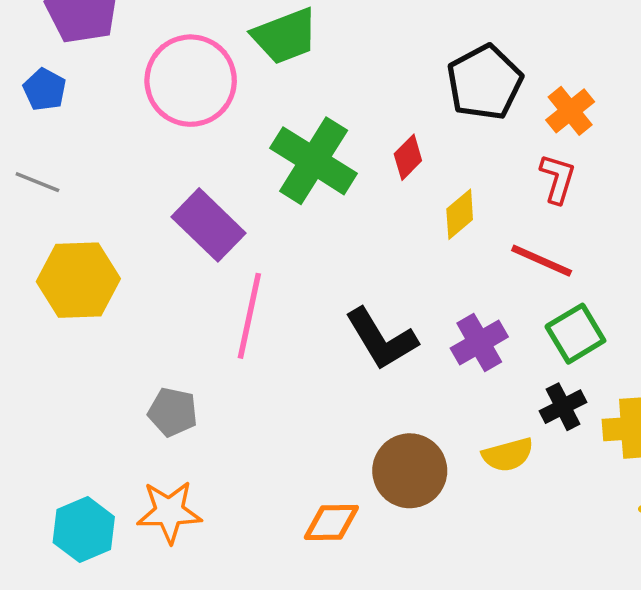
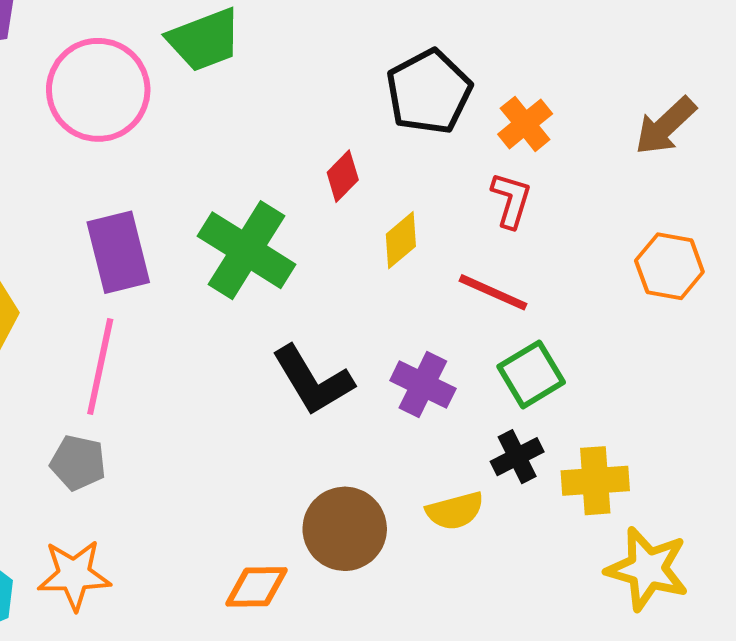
green cross: (314, 161) -> (246, 250), moved
purple rectangle: (208, 225) -> (118, 252), turned 32
pink line: (249, 316) -> (100, 366), moved
purple cross: (479, 343) -> (423, 384), turned -34

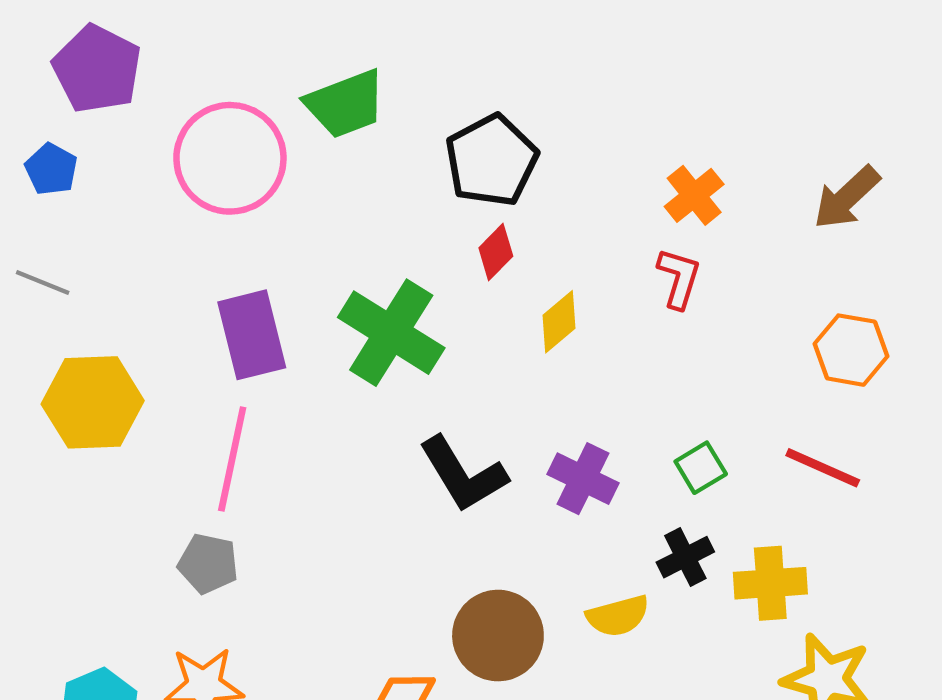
black pentagon: (429, 92) -> (491, 160), moved
red line: (493, 292) -> (823, 468), moved
green square: (531, 374) -> (701, 468), size x0.7

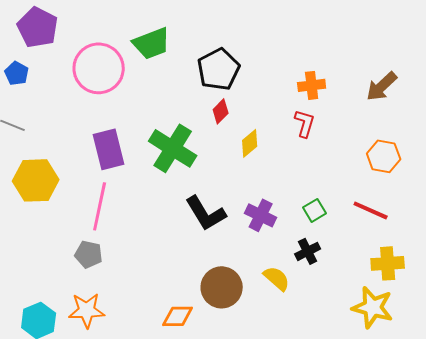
orange cross: (694, 195) -> (312, 85), turned 32
yellow cross: (770, 583) -> (388, 263), moved
yellow semicircle: (618, 616) -> (277, 278), turned -124

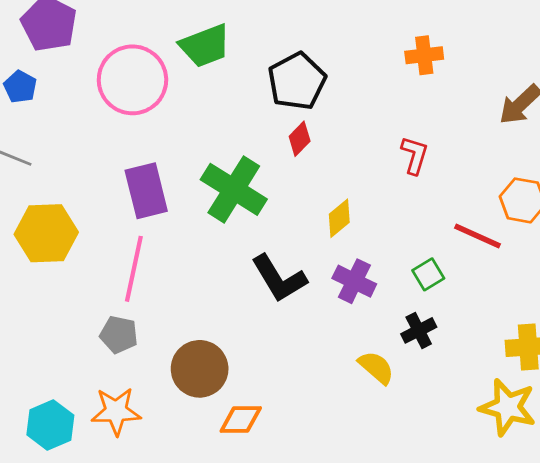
orange cross: (312, 85) -> (424, 55), moved
yellow diamond: (250, 143) -> (339, 218), moved
red line: (371, 210) -> (478, 236), moved
brown circle: (222, 287) -> (200, 369), moved

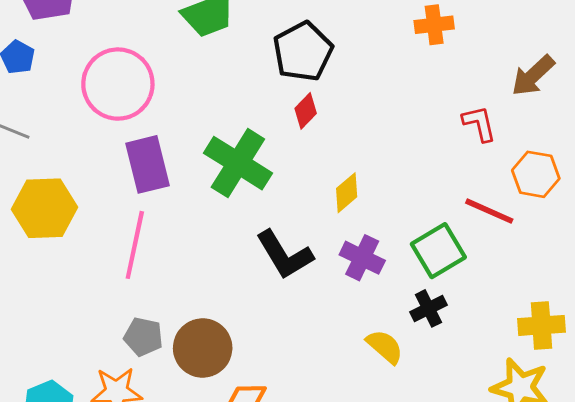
pink circle: (132, 80) -> (118, 84), moved
red L-shape: (415, 155) -> (479, 124), moved, turned -30
green square: (428, 274) -> (438, 251), size x1.6
gray pentagon: (119, 335) -> (143, 337), moved

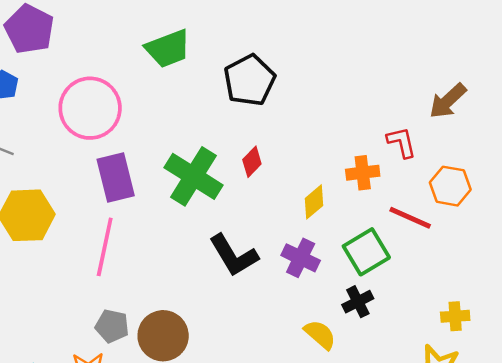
orange cross: (434, 25) -> (363, 173), moved
red diamond: (306, 111) -> (252, 162), moved
yellow diamond: (347, 193) -> (314, 202), moved
yellow cross: (541, 325) -> (455, 316), size x0.7

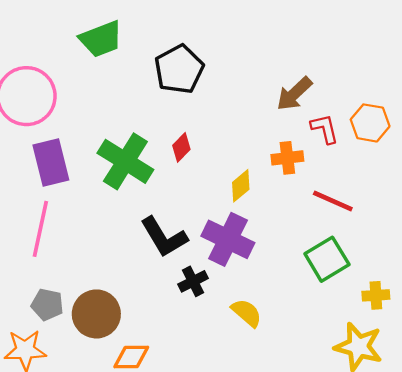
brown arrow: (448, 101) -> (294, 94), moved
orange hexagon: (450, 186) -> (370, 123), moved
green square: (366, 252) -> (327, 259), moved
purple cross: (301, 258) -> (228, 239), size x1.4
black cross: (358, 302) -> (193, 281), moved

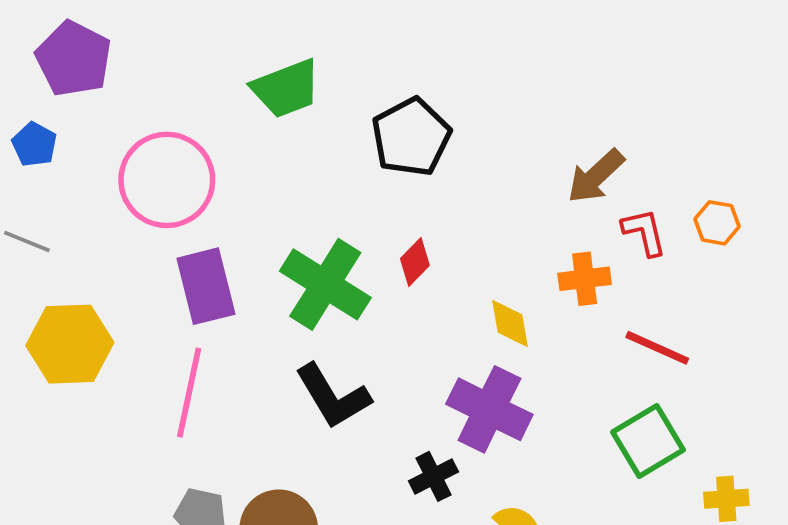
orange hexagon: (370, 123) -> (717, 223), size x0.7
yellow diamond: (241, 186) -> (510, 324), turned -60
black L-shape: (164, 237) -> (333, 396), moved

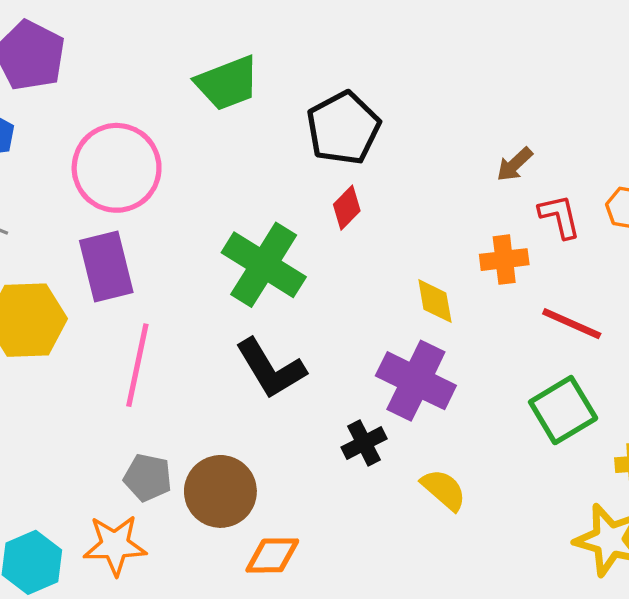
brown arrow: (596, 176) -> (515, 164), size x0.7
red diamond: (415, 262) -> (347, 208), moved
purple rectangle: (206, 286) -> (106, 266), moved

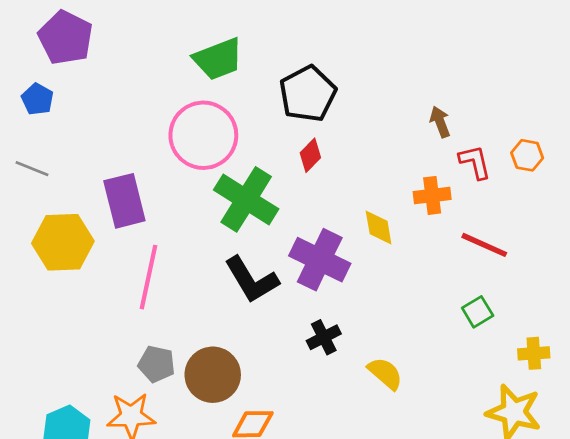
brown arrow: (515, 164) -> (440, 122), turned 112
pink circle: (117, 168) -> (203, 135), moved
purple cross: (416, 381) -> (320, 260), moved
green square: (563, 410) -> (478, 312), size x0.6

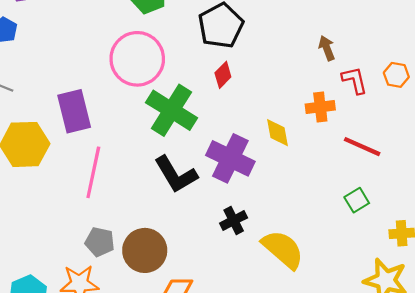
yellow semicircle: (385, 373) -> (283, 249), size x1.5

